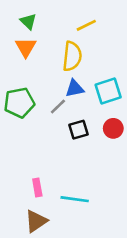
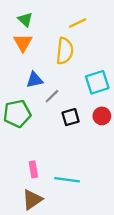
blue triangle: (75, 88) -> (35, 80), moved
green pentagon: (19, 103) -> (17, 114), moved

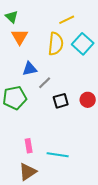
green triangle: (25, 20) -> (12, 17), moved
cyan square: (97, 82) -> (83, 44), moved, turned -30

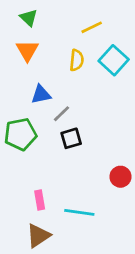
green triangle: (12, 17) -> (29, 18), moved
yellow semicircle: (56, 44) -> (77, 60), size x0.7
red circle: (88, 100) -> (120, 177), moved
black square: (61, 101) -> (71, 138), moved

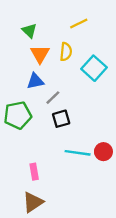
green triangle: (29, 18) -> (29, 31), moved
orange triangle: (27, 51) -> (40, 54), moved
cyan square: (114, 60) -> (94, 68), moved
cyan line: (79, 212) -> (78, 153), moved

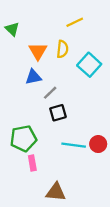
green triangle: (29, 31) -> (12, 29), moved
green pentagon: (18, 115) -> (23, 138), moved
brown triangle: (33, 202) -> (56, 192), moved, turned 40

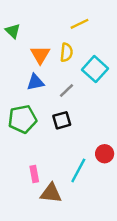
gray line: (50, 93) -> (66, 91), moved
green pentagon: (23, 138) -> (22, 119), moved
cyan line: (74, 145) -> (78, 170), moved, turned -70
brown triangle: (56, 192) -> (51, 193), moved

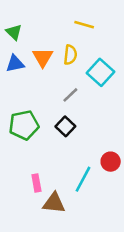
yellow line: (80, 24) -> (84, 25), turned 42
blue triangle: (35, 82) -> (15, 64), moved
black square: (62, 120) -> (65, 126), turned -30

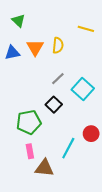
yellow line: (84, 25) -> (86, 29), moved
green triangle: (14, 32) -> (18, 21), moved
cyan square: (101, 72) -> (83, 89), moved
green pentagon: (24, 125) -> (29, 122), moved

